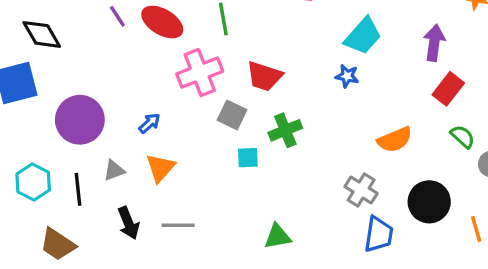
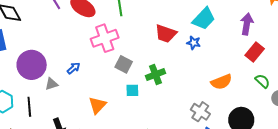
red trapezoid: (264, 76) -> (166, 34), moved
orange triangle: (160, 168) -> (97, 105), moved
gray triangle: (114, 170) -> (51, 84), moved

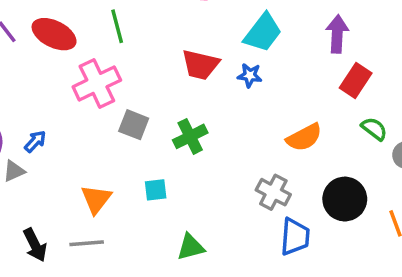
blue arrow: (74, 68) -> (35, 141), moved
cyan square: (132, 90) -> (156, 190), moved

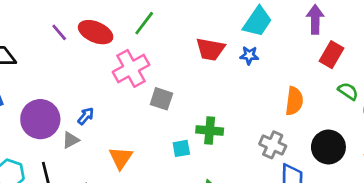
green line: (117, 26) -> (144, 23), turned 55
green cross: (190, 136) -> (210, 130), moved, turned 35
orange semicircle: (304, 137) -> (294, 101), turned -52
orange triangle: (96, 199) -> (121, 158), moved

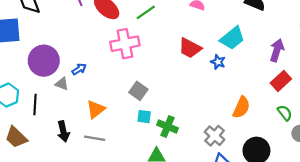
gray square: (161, 99) -> (138, 91), moved
green cross: (210, 130) -> (167, 126), moved
gray triangle: (71, 140) -> (62, 84), turned 32

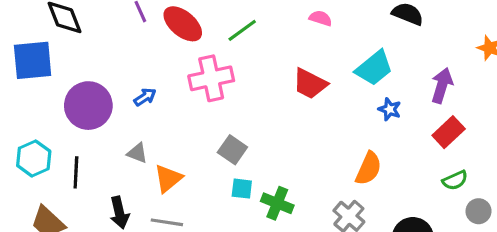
blue star: (218, 62) -> (390, 109), moved
blue arrow: (79, 69) -> (145, 97), moved
gray triangle: (62, 84) -> (137, 153), moved
orange semicircle: (241, 107) -> (369, 168), moved
green semicircle: (285, 113) -> (455, 180), turned 105

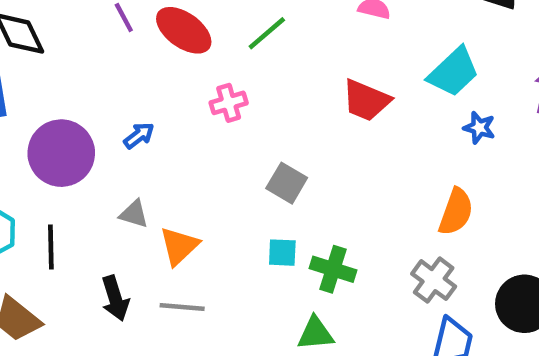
pink cross: (211, 78) -> (229, 103), size x0.6
gray square: (232, 150) -> (287, 183), moved

